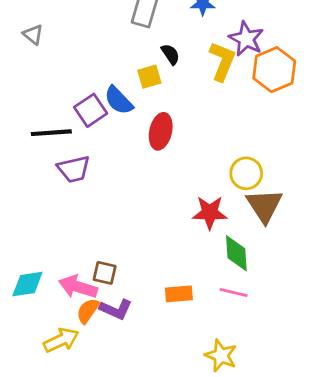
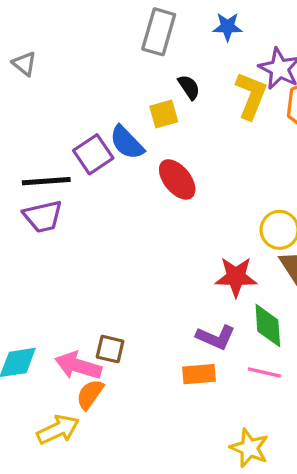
red ellipse: (161, 131) -> (177, 179), turned -52
purple trapezoid: (74, 169) -> (43, 216), moved
purple L-shape: (116, 309) -> (216, 337), moved

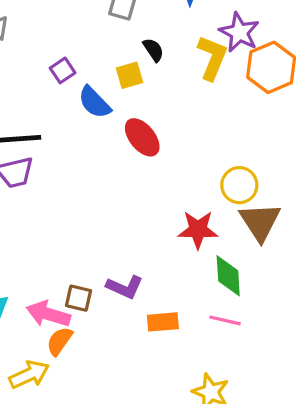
purple square: (93, 154) -> (63, 70), moved, size x0.7
purple L-shape: (216, 337) -> (125, 287), moved

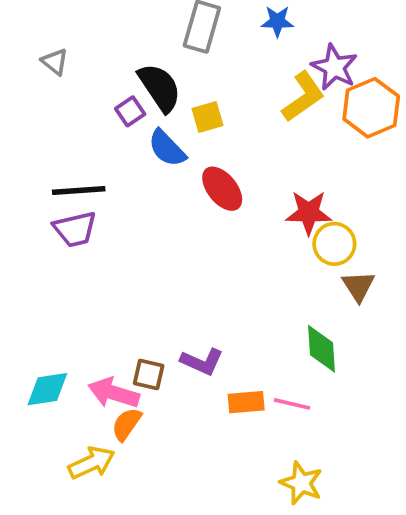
black semicircle: (153, 50) -> (160, 88), moved, size x1.8
yellow L-shape: (212, 58) -> (303, 97), turned 33
brown triangle: (260, 222) -> (358, 286), size x0.7
red star: (198, 230) -> (309, 213), moved
pink line: (225, 320) -> (292, 404), moved

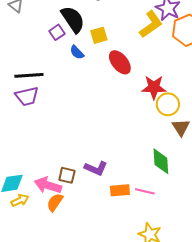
blue semicircle: (167, 148) -> (77, 52), size x0.7
red ellipse: (222, 189) -> (120, 62), moved
yellow arrow: (92, 463) -> (20, 200), moved, size x0.7

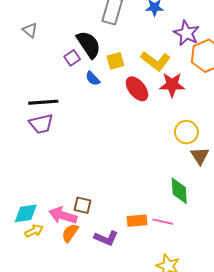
yellow L-shape: (151, 24) -> (156, 61), moved, turned 72
red star: (154, 87) -> (172, 85), moved
purple L-shape: (96, 168) -> (106, 238), moved

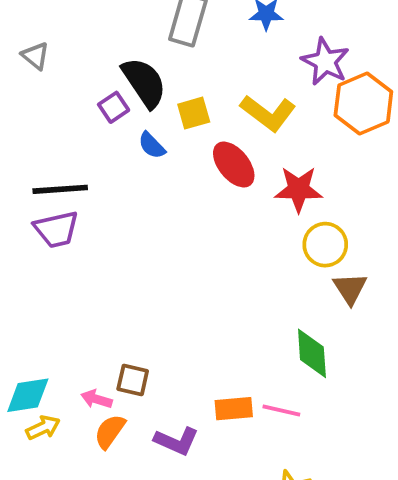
red star: (172, 85) -> (299, 189), moved
pink arrow: (63, 215) -> (96, 399), size x0.6

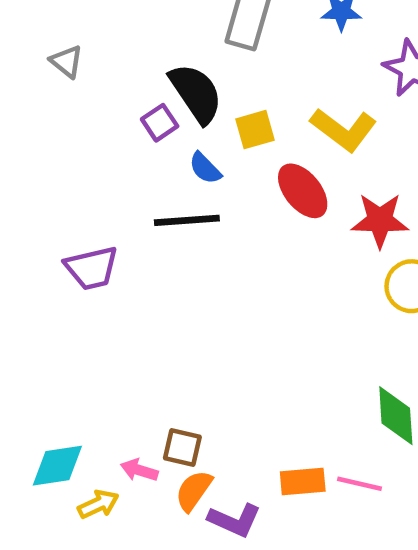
black line: (60, 189) -> (187, 220), moved
yellow arrow: (43, 428) -> (98, 504), moved
orange semicircle: (110, 431) -> (194, 491), moved

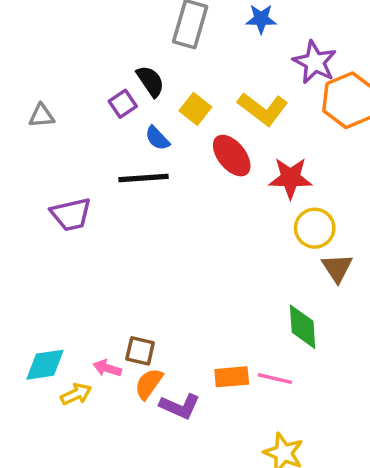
gray triangle: (67, 61) -> (42, 116), moved, turned -44
black semicircle: (196, 93) -> (150, 81), size x0.7
yellow square: (255, 130) -> (195, 109), turned -36

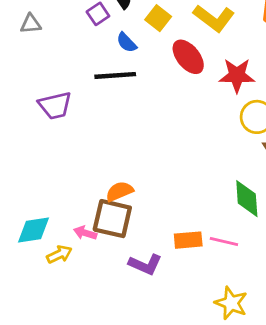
brown square: (140, 351) -> (112, 219), size x1.6
orange semicircle: (149, 384) -> (119, 191), moved, turned 32

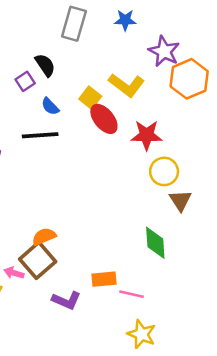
yellow square: (158, 18) -> (90, 98), moved
brown square: (112, 219) -> (38, 260), turned 36
pink line: (224, 241) -> (132, 294), moved

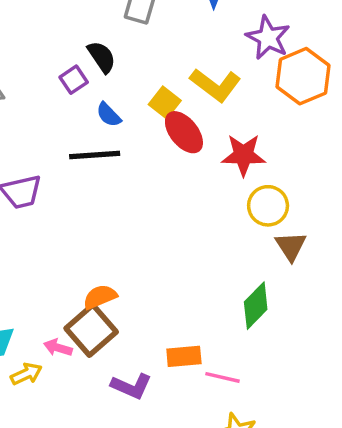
green diamond: (155, 243) -> (256, 306), turned 48

